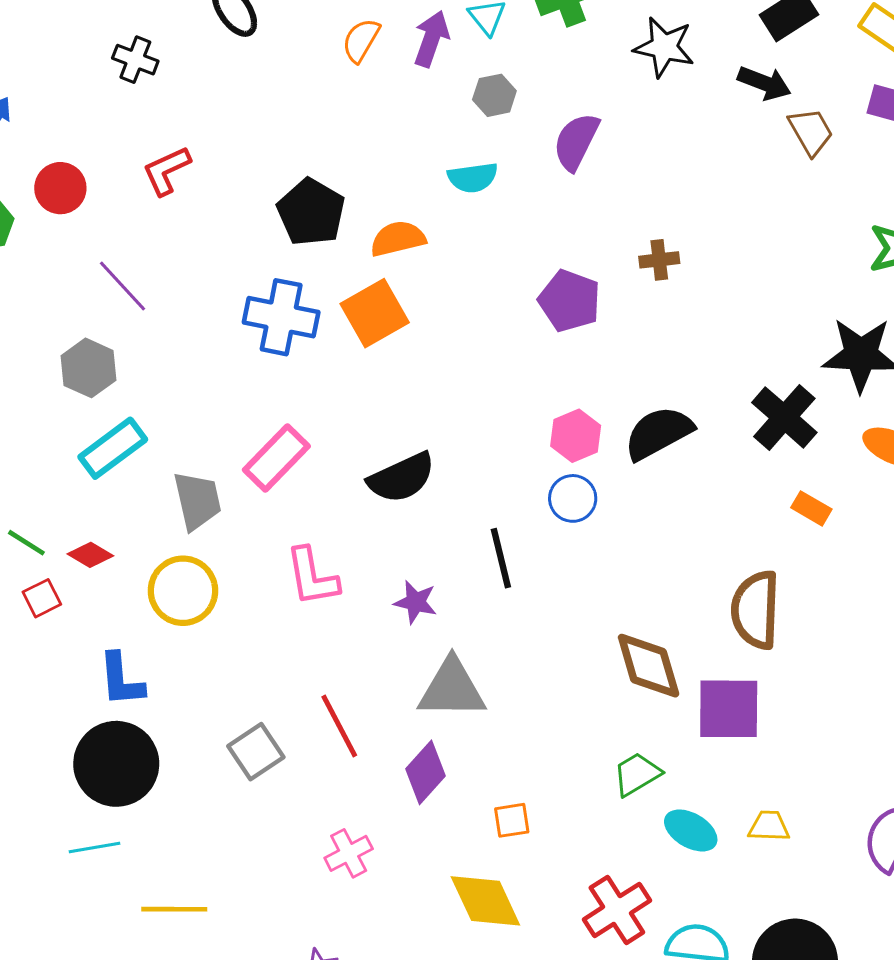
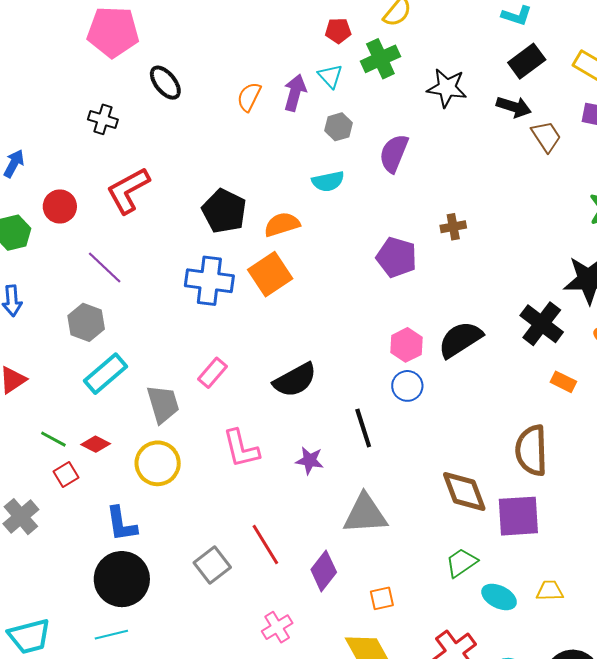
red L-shape: (166, 171) -> (128, 190), size x1.4
pink rectangle: (276, 458) -> (213, 373), size x0.7
gray triangle: (452, 689) -> (365, 514), moved

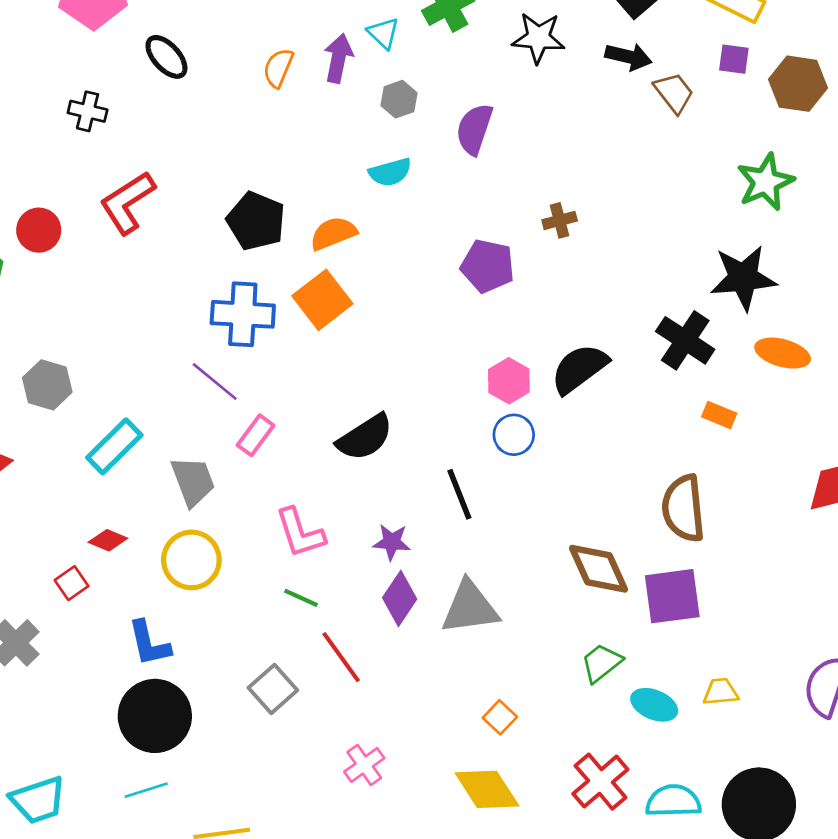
purple line: (105, 268) -> (215, 381), moved
gray hexagon: (86, 322) -> (47, 385), moved
green line: (53, 439) -> (301, 598), moved
purple diamond: (324, 571) -> (400, 598), moved
orange square: (382, 598) -> (500, 717), turned -30

